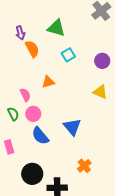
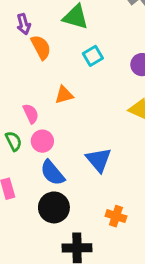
orange cross: (84, 166) -> (116, 216), turned -32
black circle: (32, 174) -> (54, 207), moved

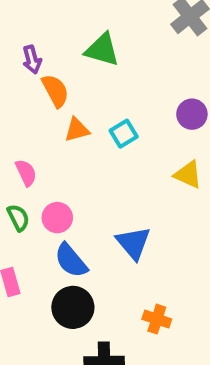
cyan square: (93, 56) -> (124, 134), moved
orange triangle: (64, 95) -> (77, 130), moved
pink semicircle: (31, 114) -> (26, 173), moved

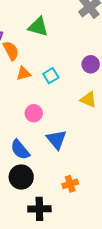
pink circle: (57, 218) -> (34, 113), moved
orange cross: (157, 319) -> (70, 184), turned -35

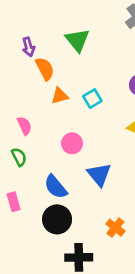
green triangle: (38, 27) -> (77, 40), turned 35
orange cross: (70, 184) -> (115, 228), turned -35

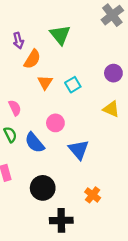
orange semicircle: (45, 69) -> (32, 59), turned 60
orange triangle: (60, 96) -> (45, 82), turned -42
blue semicircle: (56, 187) -> (35, 143), moved

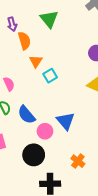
orange semicircle: (32, 59) -> (24, 41), turned -48
cyan square: (73, 85) -> (50, 76), moved
pink circle: (55, 123) -> (45, 131), moved

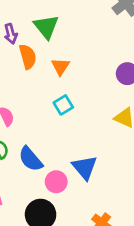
green triangle: (49, 19) -> (46, 27), moved
orange triangle: (36, 61) -> (60, 67), moved

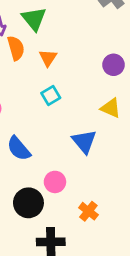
blue triangle: (85, 168) -> (84, 141), moved
pink circle: (56, 182) -> (55, 182), moved

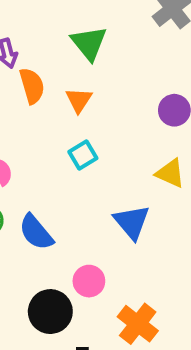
green triangle: (34, 19) -> (89, 43), moved
orange cross: (88, 211) -> (138, 324), size x1.4

